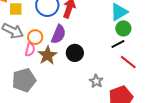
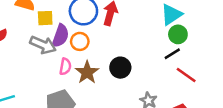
purple semicircle: (59, 34) -> (60, 36), moved
orange circle: (35, 37) -> (80, 41), moved

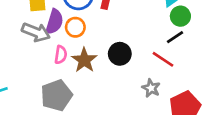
red line: (186, 75) -> (163, 59), moved

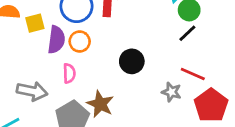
gray arrow: (36, 32) -> (32, 91), moved
red line: (163, 59) -> (193, 74), moved
brown star: (84, 60) -> (100, 104), moved

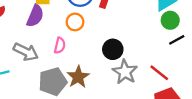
black line: (187, 33) -> (177, 40), moved
purple semicircle: (56, 40) -> (35, 16), moved
gray star: (171, 92) -> (125, 72), moved, size x1.5

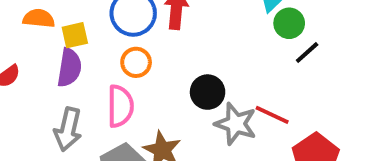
pink semicircle: (60, 45) -> (120, 106), size x1.5
gray arrow: (26, 52) -> (68, 129), turned 90
red line: (159, 73) -> (272, 115), moved

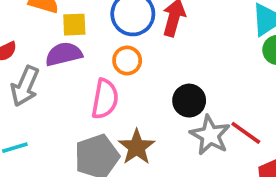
purple semicircle: (69, 68) -> (64, 54), turned -123
gray arrow: (68, 129) -> (25, 86), moved

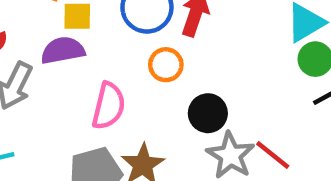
orange circle: (127, 60) -> (166, 65), moved

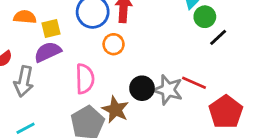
black circle: (208, 113) -> (142, 88), moved

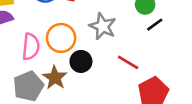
orange circle: (114, 44) -> (61, 38), moved, size x1.5
gray star: (168, 90) -> (103, 26), moved

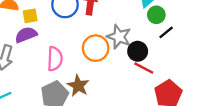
orange circle: (61, 38) -> (96, 48), moved
black circle: (81, 61) -> (138, 51), moved

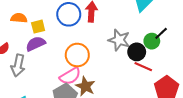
green circle: (156, 15) -> (152, 41), moved
orange circle: (96, 48) -> (77, 55), moved
pink semicircle: (55, 59) -> (70, 76), moved, turned 60

